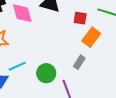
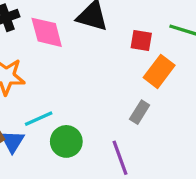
green circle: (46, 73) -> (66, 141), moved

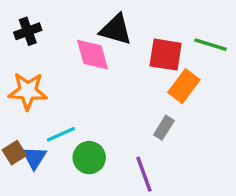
pink diamond: (47, 32) -> (93, 55), moved
red square: (141, 40) -> (166, 55), size x1.5

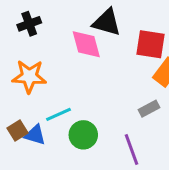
gray rectangle: (164, 128) -> (149, 109), turned 30
blue triangle: (34, 158) -> (35, 135), turned -45

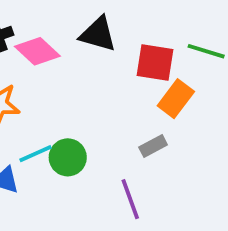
pink diamond: (86, 44) -> (37, 51), moved, turned -32
green circle: (83, 135) -> (68, 157), moved

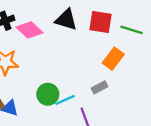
red square: (155, 63) -> (101, 22), moved
cyan line: (35, 154) -> (65, 100), moved

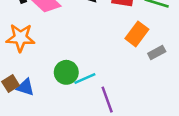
gray rectangle: (99, 87) -> (157, 53), moved

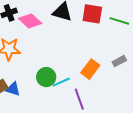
orange rectangle: (137, 34) -> (90, 69), moved

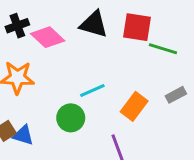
green line: (119, 21) -> (163, 49), moved
cyan line: (61, 82) -> (92, 91), moved

